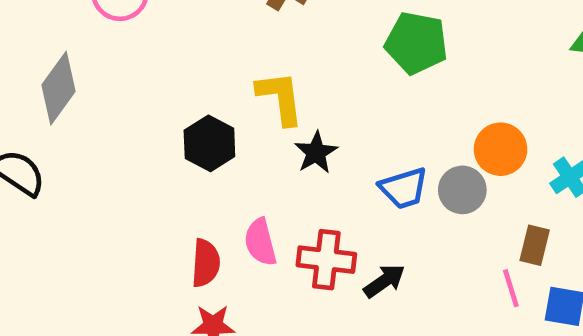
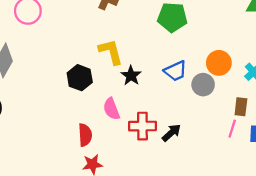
blue trapezoid: (404, 188) -> (175, 71), moved
pink semicircle: (260, 242) -> (111, 109), moved
pink line: (511, 288) -> (232, 129), turned 42

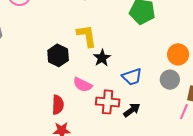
blue trapezoid: (175, 71) -> (132, 77), moved
gray circle: (203, 85) -> (170, 80), moved
pink semicircle: (111, 109) -> (83, 85), turned -48

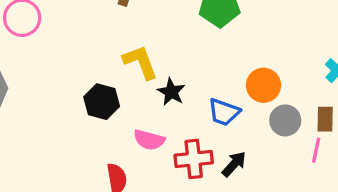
orange circle: (178, 54) -> (264, 85), moved
blue trapezoid: (132, 77) -> (224, 112), turned 50
gray circle: (170, 80) -> (285, 120), moved

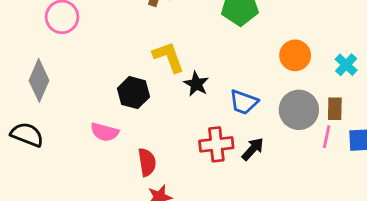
orange circle: (264, 85) -> (295, 55), moved
gray circle: (285, 120) -> (299, 110), size x1.4
pink semicircle: (149, 140) -> (105, 132), moved

